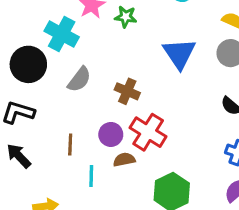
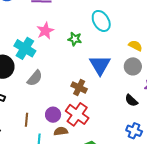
green star: (126, 17) -> (75, 39), moved
brown cross: (127, 91) -> (79, 88), moved

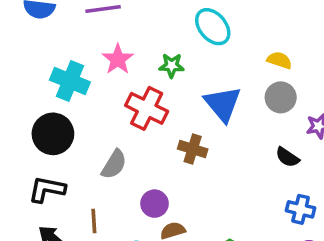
cyan cross: (25, 48) -> (70, 81), moved
gray semicircle: (35, 78) -> (114, 164), moved
red cross: (77, 114) -> (147, 108), moved
brown line: (27, 120) -> (94, 221), moved

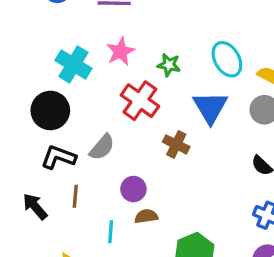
cyan ellipse: (213, 27) -> (227, 59), moved
black L-shape: (47, 189) -> (58, 157), moved

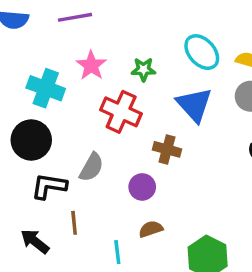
purple circle: (133, 189) -> (142, 187), moved

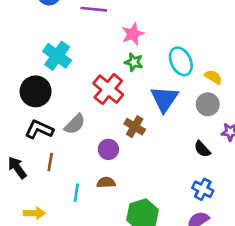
pink star: (91, 65) -> (133, 34), moved

